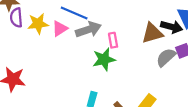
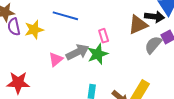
pink triangle: (60, 29) -> (56, 59), moved
gray arrow: (88, 30) -> (77, 52), moved

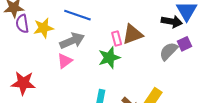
brown triangle: (138, 25) -> (133, 34), moved
gray arrow: (77, 52) -> (72, 41), moved

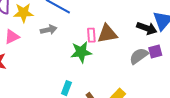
gray arrow: (72, 41) -> (49, 30), size x0.7
pink triangle: (65, 61) -> (12, 37), moved

